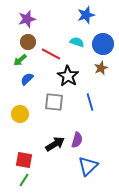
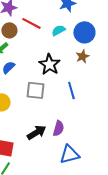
cyan semicircle: (77, 42) -> (58, 30), turned -48
red line: (51, 54) -> (31, 23), moved
blue triangle: (88, 166) -> (69, 154), turned 30

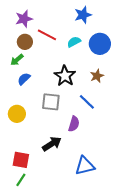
brown star: (82, 56) -> (97, 76), moved
blue line: (71, 90) -> (87, 102), turned -30
purple semicircle: (58, 128) -> (74, 124), moved

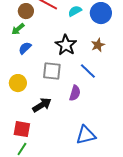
black arrow: (52, 144) -> (42, 105), moved

